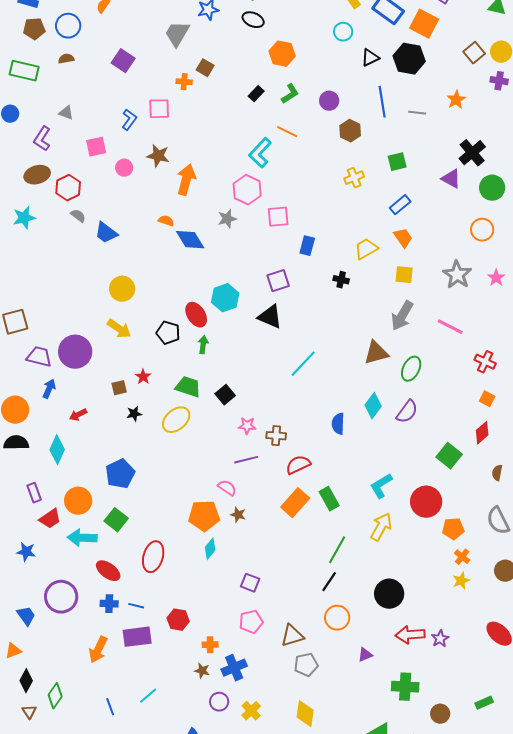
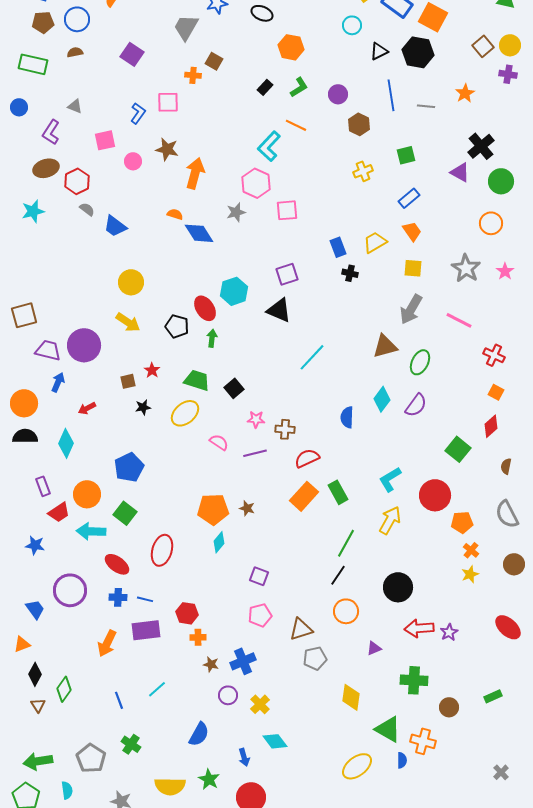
blue rectangle: (307, 246) -> (338, 247), moved, turned -36
pink semicircle: (227, 488) -> (219, 442), moved
orange cross: (210, 645) -> (198, 637), moved
yellow diamond: (305, 714) -> (351, 697), moved

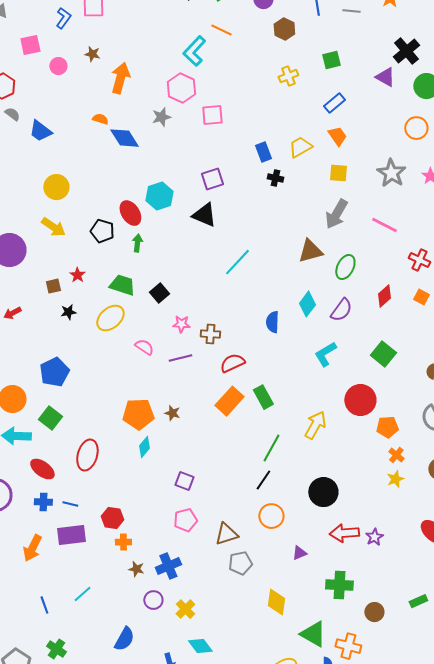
brown star: (167, 149) -> (92, 54), size x0.7
red diamond: (491, 426) -> (384, 296), moved
cyan L-shape: (390, 479) -> (325, 354), moved

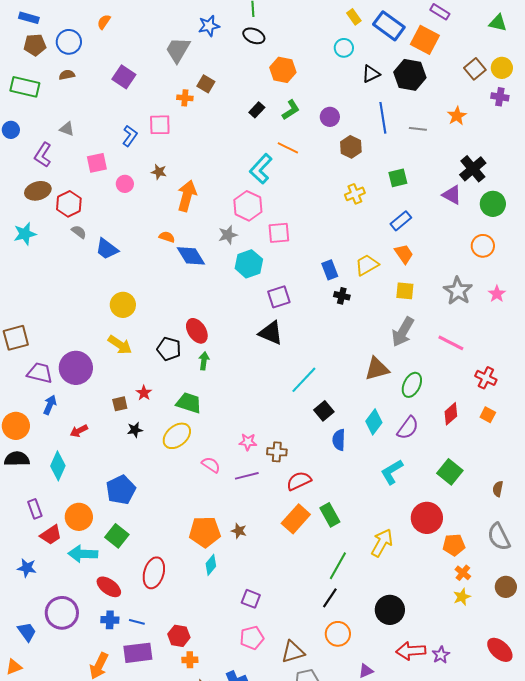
cyan hexagon: (159, 196) -> (249, 264), moved
black square: (159, 293) -> (324, 411), moved

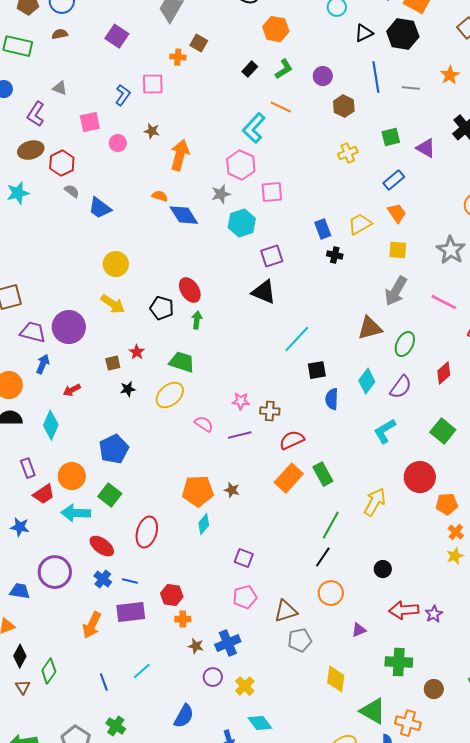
purple triangle: (452, 195) -> (426, 148), moved
black square: (324, 411) -> (317, 370), turned 30
black circle: (390, 610) -> (383, 569), size x0.6
blue cross: (110, 620) -> (103, 579), turned 36
blue trapezoid: (27, 632) -> (20, 591), turned -45

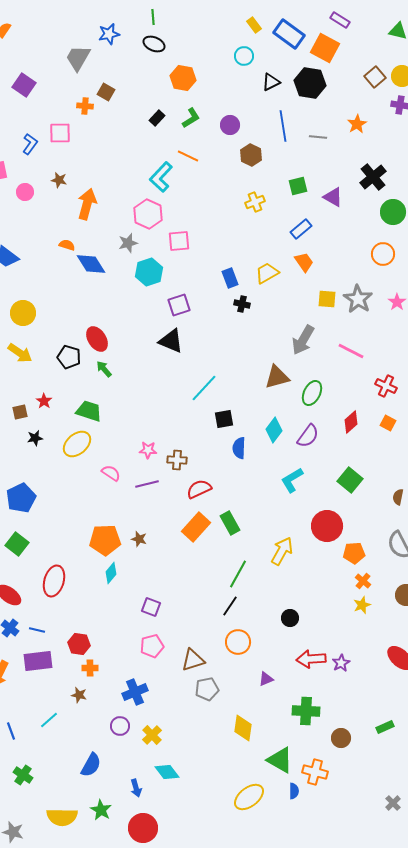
yellow square: (398, 250) -> (327, 299), moved
green arrow: (197, 320) -> (104, 369), turned -48
brown star: (196, 646) -> (79, 695), moved

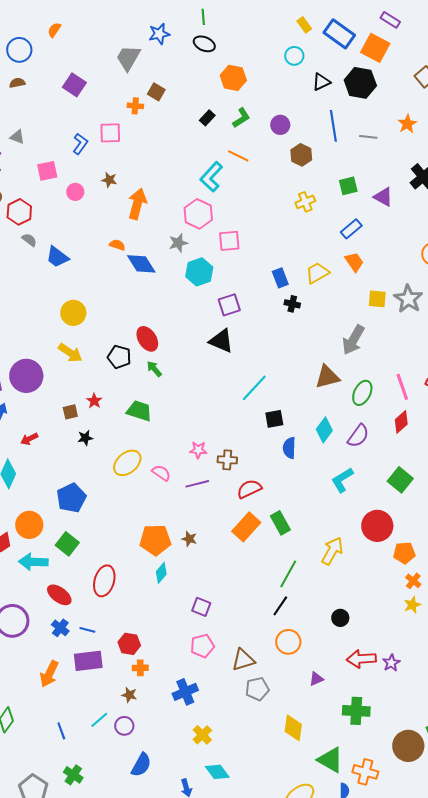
pink line: (351, 351) -> (402, 387), moved, turned 44
yellow ellipse: (77, 444) -> (127, 463), moved
purple circle: (120, 726) -> (124, 726), moved
brown circle: (341, 738) -> (408, 746), moved, size x1.6

